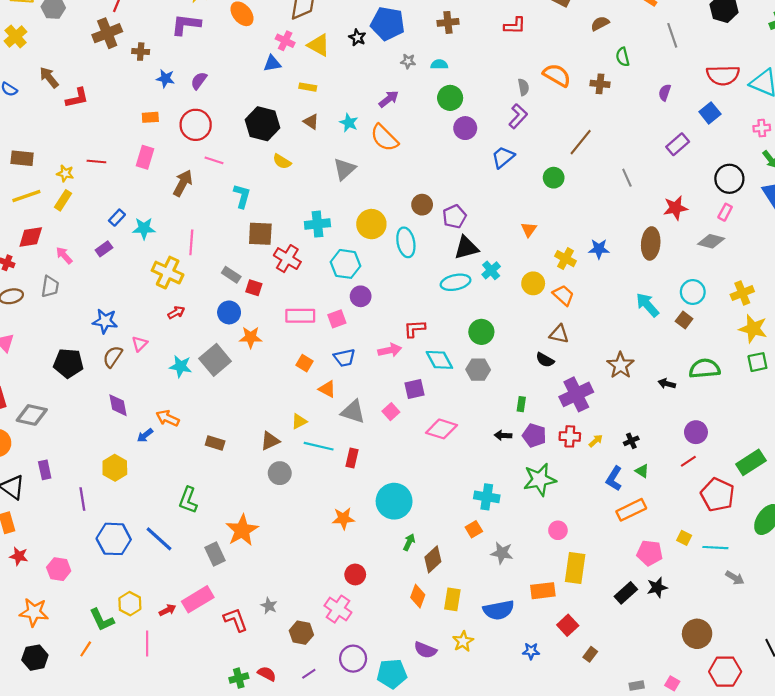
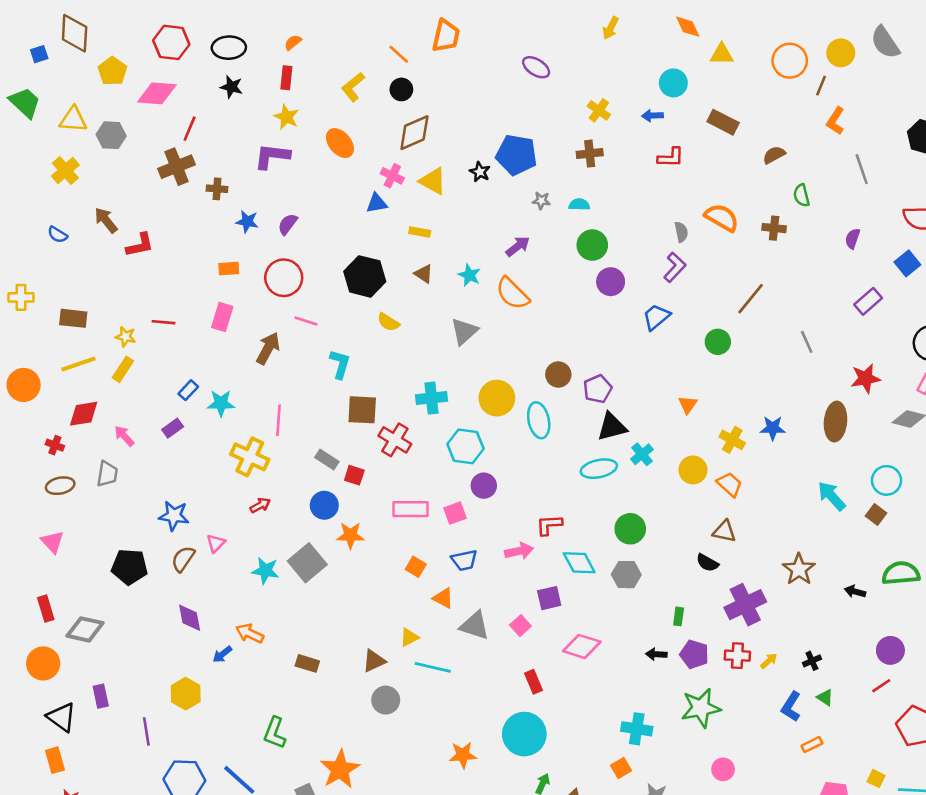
red rectangle: (352, 458) -> (533, 682), moved, turned -36
orange rectangle: (631, 510) -> (812, 745), size x0.6

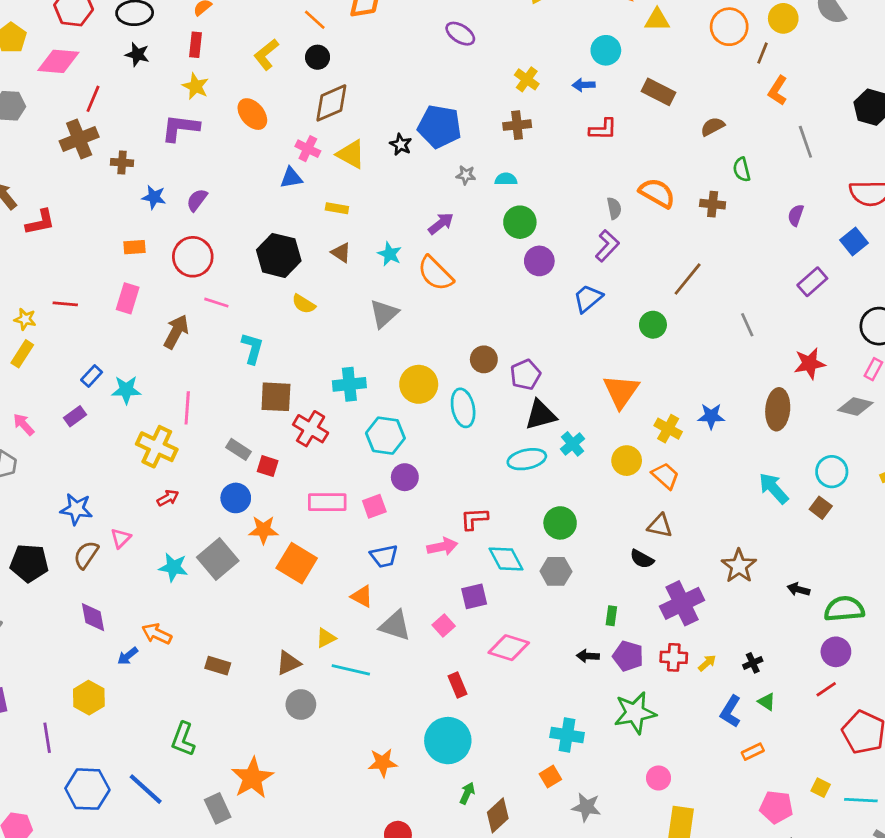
orange triangle: (688, 405) -> (621, 391), size x1.8
orange square: (416, 567) -> (297, 563), moved, size x1.8
green semicircle: (901, 573) -> (844, 609), moved

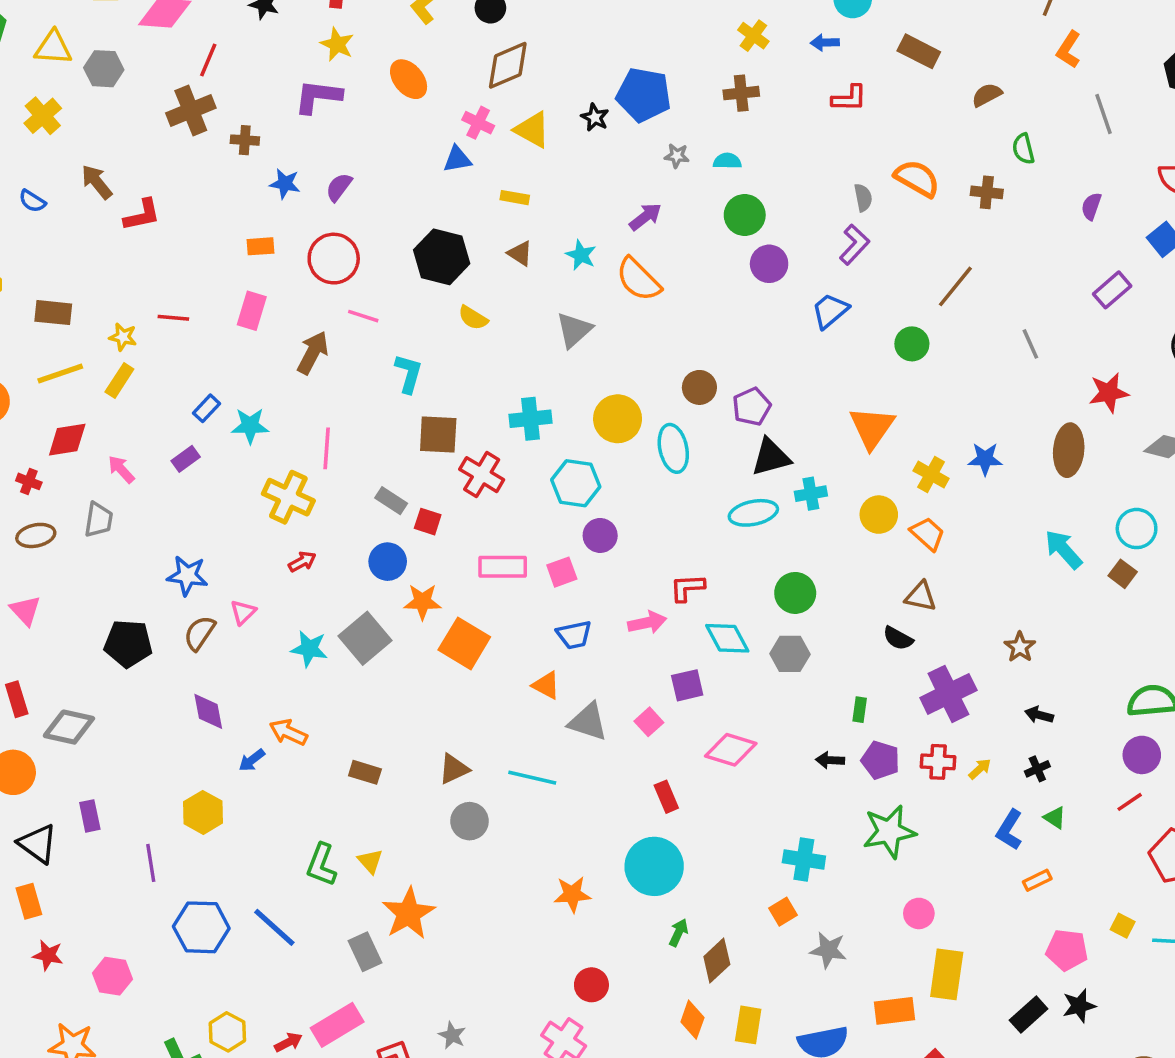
cyan cross: (573, 444) -> (811, 494), turned 30
brown star: (739, 566) -> (1020, 647), size x0.7
black arrow: (798, 589) -> (1039, 715), moved
yellow triangle: (326, 638) -> (370, 861), moved, turned -45

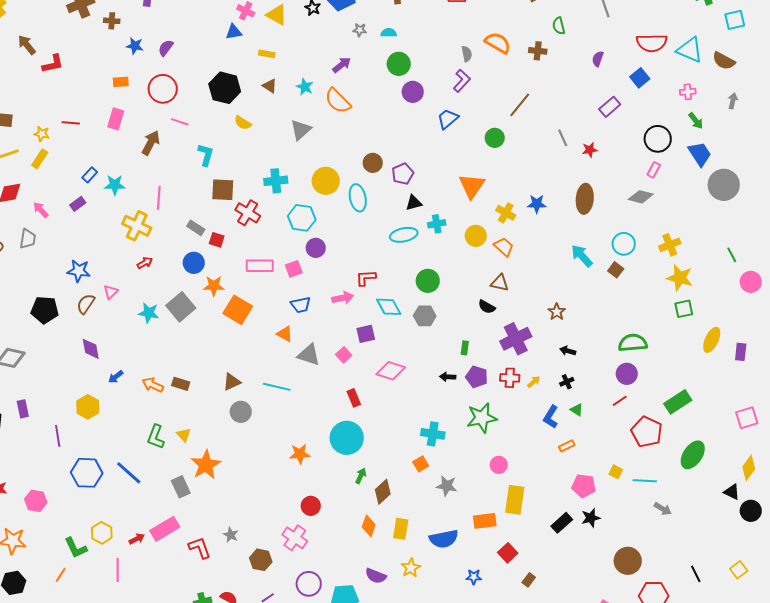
red star: (1109, 393) -> (590, 150), moved, size x0.7
black triangle: (771, 457) -> (414, 203), size x0.7
orange arrow: (288, 732) -> (153, 385), moved

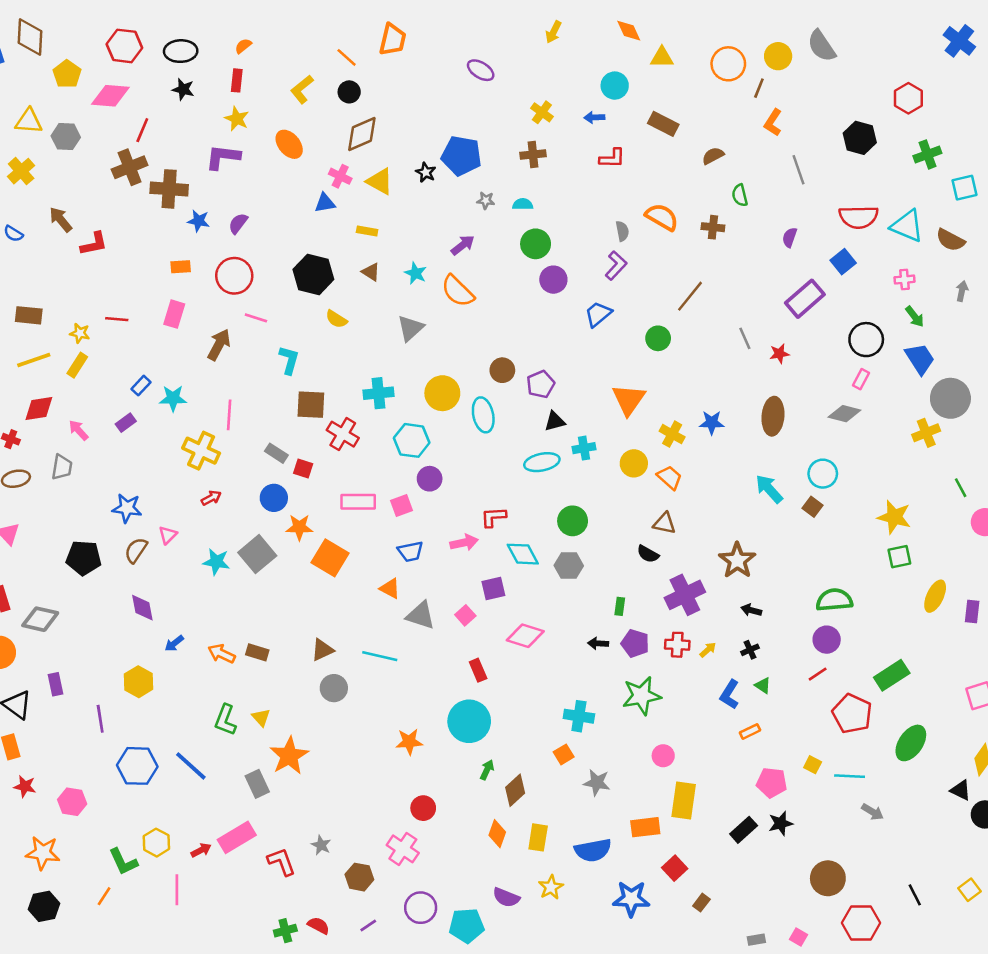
brown cross: (112, 21) -> (169, 189), size x1.8
purple rectangle: (610, 107) -> (805, 299), size x1.4
yellow cross: (670, 245) -> (926, 433), moved
brown star: (557, 312) -> (737, 560), size x1.6
blue star: (474, 577) -> (631, 899), size x1.8

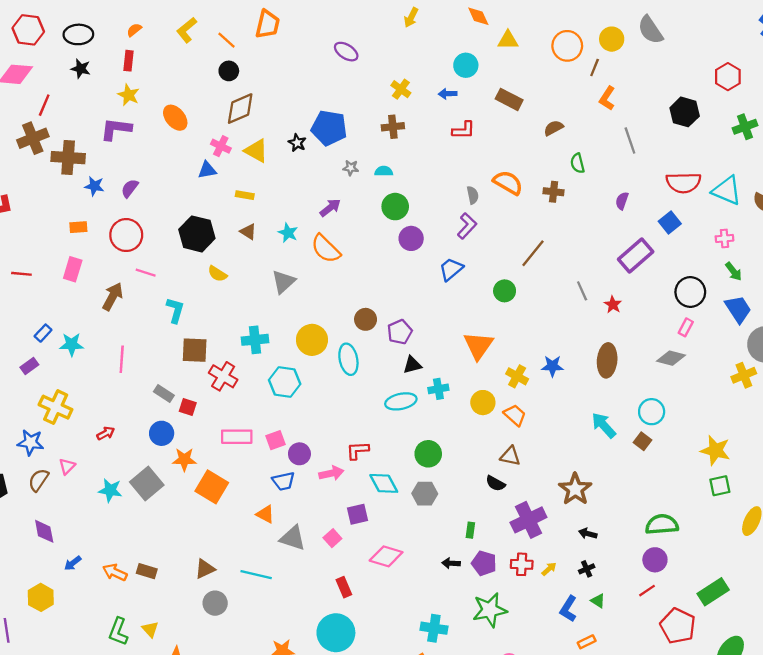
yellow L-shape: (302, 89) -> (187, 30), moved
red star: (779, 354) -> (613, 305), turned -30
yellow cross: (201, 451) -> (56, 407), moved
purple circle: (430, 479) -> (299, 454), moved

